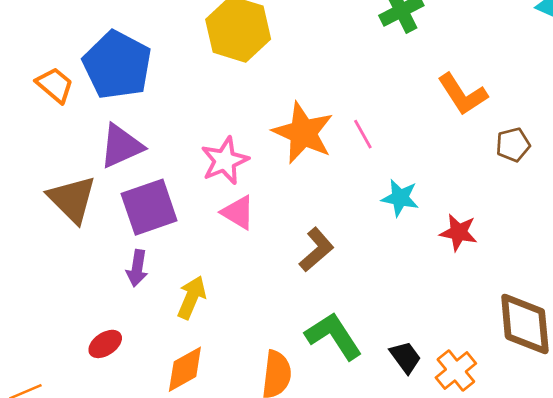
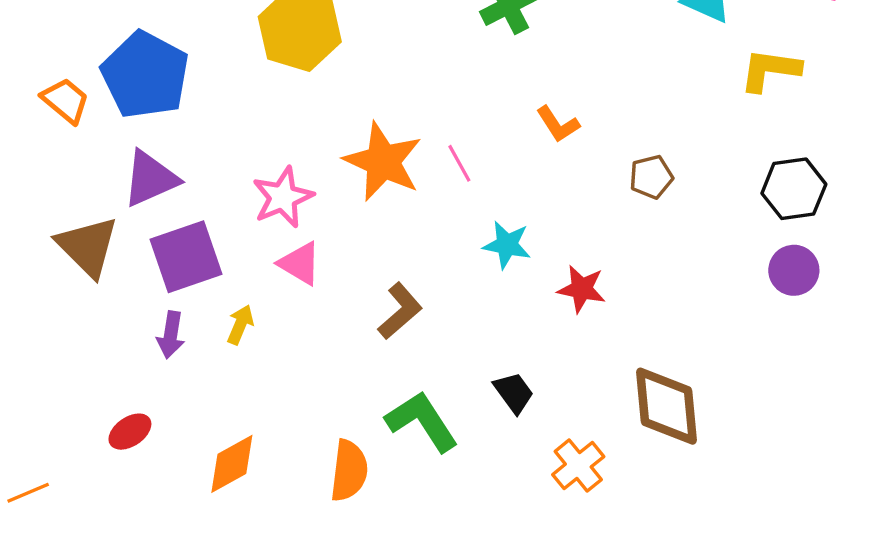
orange L-shape: (463, 94) -> (558, 124), moved, size x0.7
yellow arrow: (192, 297) -> (240, 325), moved, size x0.7
black trapezoid: (405, 357) -> (514, 393), moved

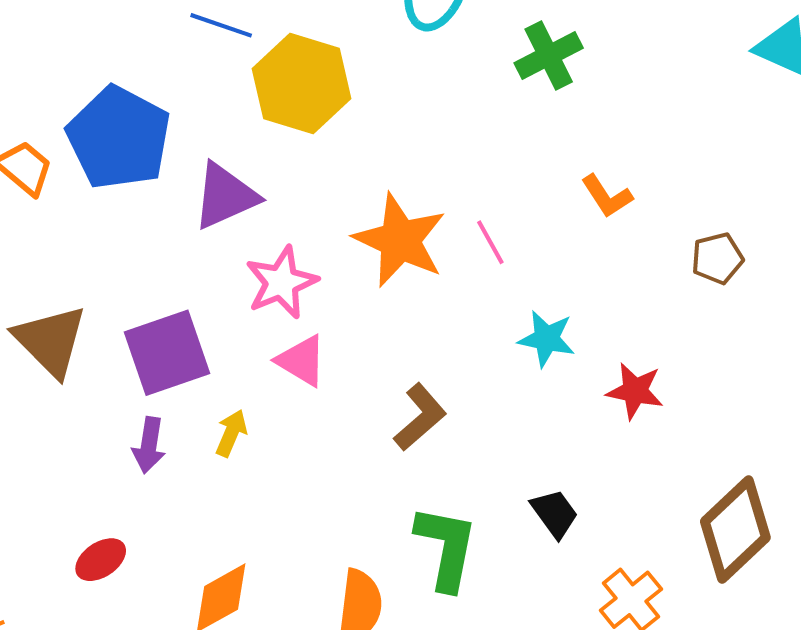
purple triangle: (150, 179) -> (225, 196), moved
brown diamond: (667, 406) -> (735, 529), turned 52
green L-shape: (422, 421) -> (446, 548), turned 44

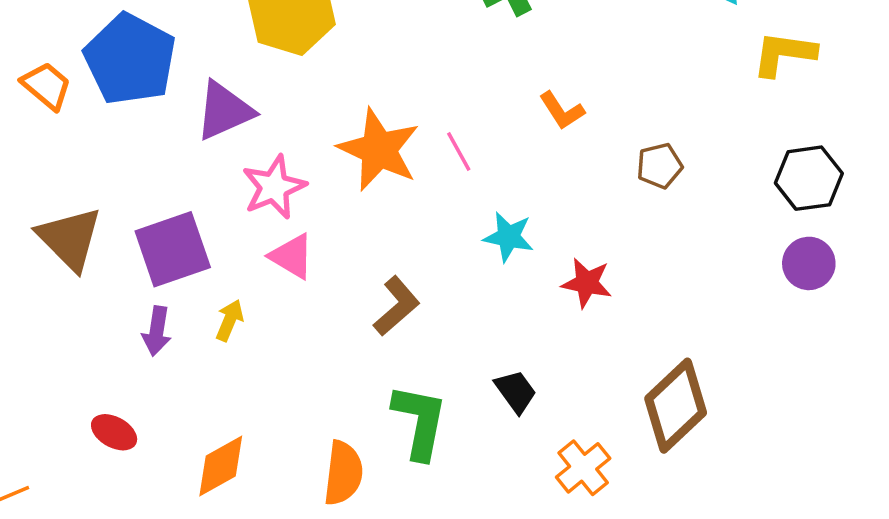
red ellipse: (101, 560) -> (114, 432), turned 63

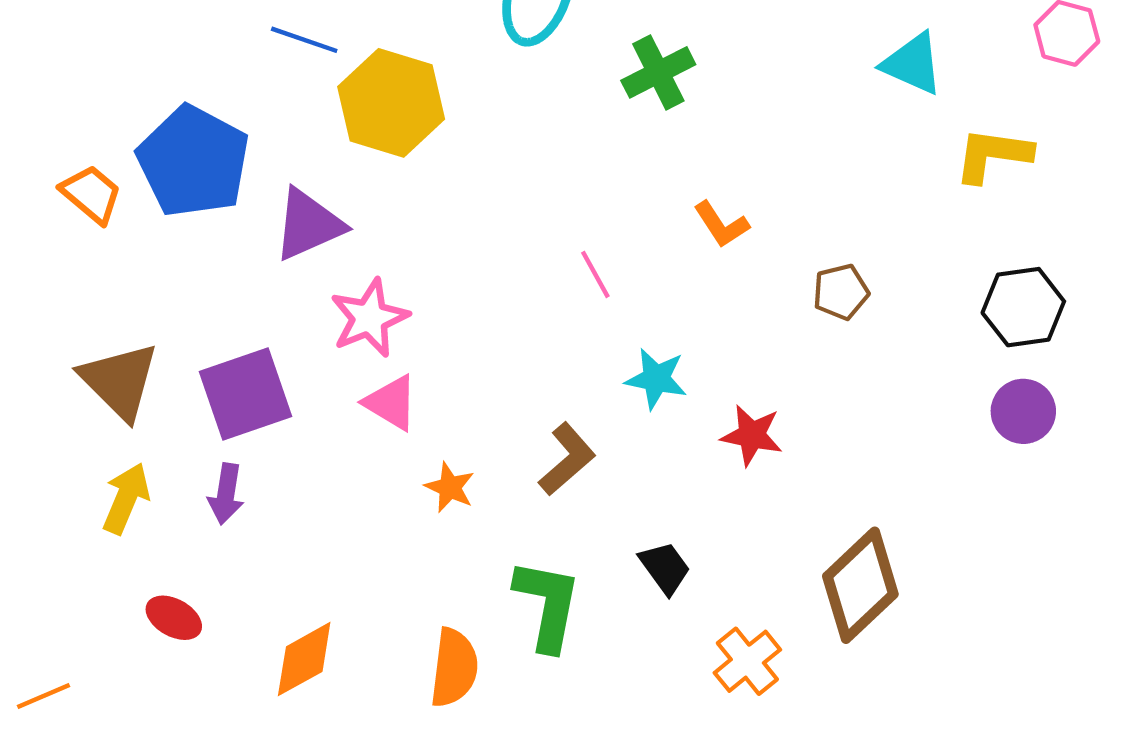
orange star: (379, 150) -> (450, 487), moved, size x0.5
brown L-shape: (397, 306) -> (567, 459), moved
yellow arrow: (230, 320) -> (126, 498), moved, size x1.4

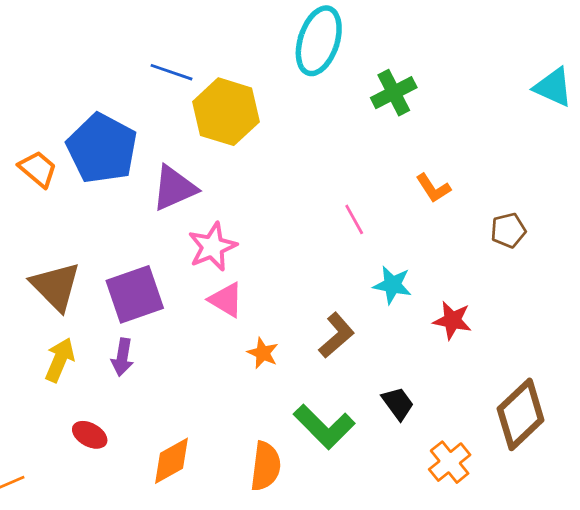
green L-shape: (548, 605) -> (324, 427), turned 124

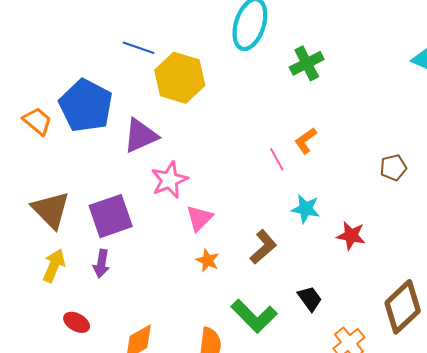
orange L-shape: (433, 188) -> (306, 141), moved, turned 88
pink triangle: (226, 300) -> (199, 218), moved, turned 44

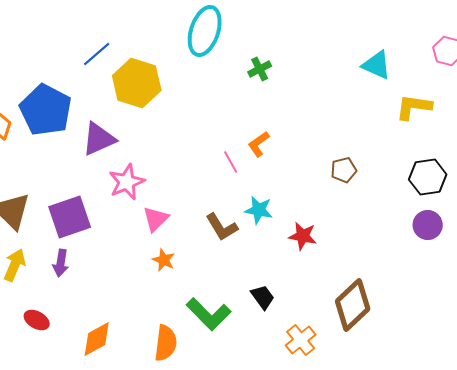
blue line: (138, 48) -> (97, 54), turned -60
green cross: (307, 63) -> (260, 69), size x0.7
brown L-shape: (263, 247) -> (222, 227), moved, turned 100

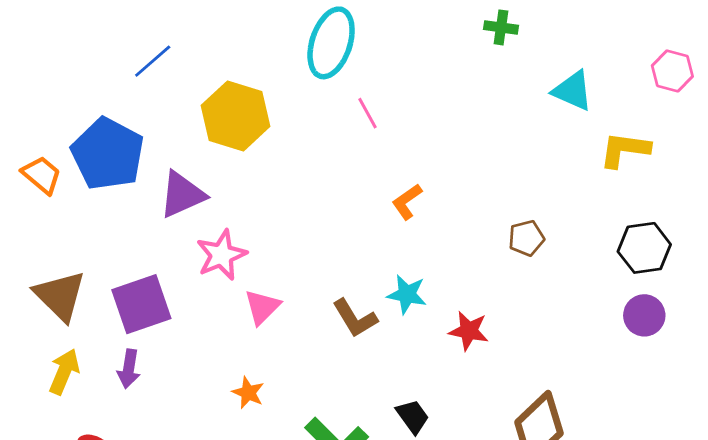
blue line: (97, 54) -> (153, 61), moved
green cross: (260, 69) -> (501, 27), moved, turned 35
pink line: (231, 162) -> (368, 113), moved
orange star: (164, 260) -> (248, 393), moved

